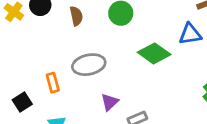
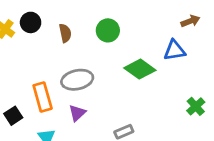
orange rectangle: (53, 83) -> (43, 97), size x1.5
purple triangle: (110, 102) -> (77, 113), moved

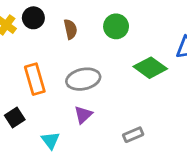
orange rectangle: (43, 97) -> (35, 79), moved

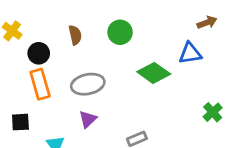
black circle: (33, 18) -> (39, 53), moved
black square: (15, 118) -> (20, 122), turned 30

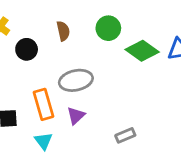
green diamond: (154, 73) -> (142, 51), moved
orange rectangle: (40, 84) -> (43, 104), moved

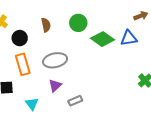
orange rectangle: (43, 104) -> (23, 64), moved
gray rectangle: (125, 135) -> (75, 101), moved

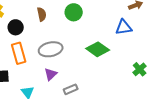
green diamond: (103, 39) -> (98, 49), moved

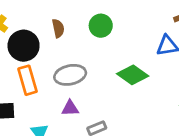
black circle: (16, 27) -> (24, 46), size x1.5
purple triangle: (51, 74) -> (70, 108), turned 40

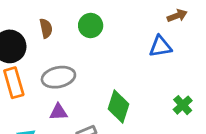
green diamond: (133, 75) -> (118, 106), moved, turned 72

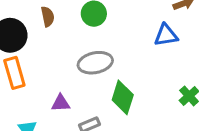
gray ellipse: (58, 77) -> (95, 63), moved

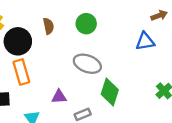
gray ellipse: (95, 63) -> (87, 64), turned 32

